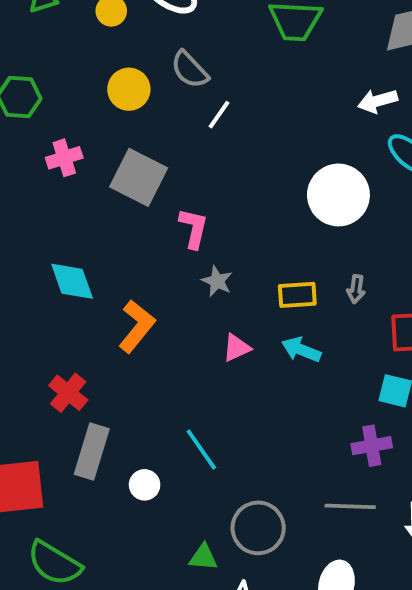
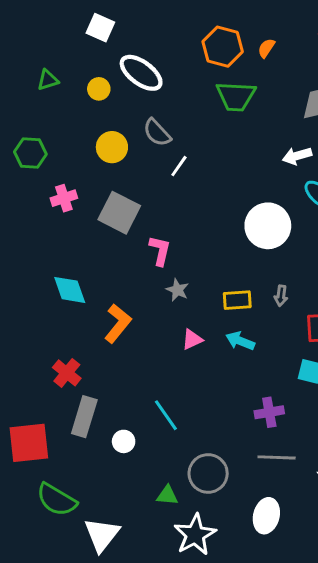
purple cross: (372, 446) -> (269, 412), moved

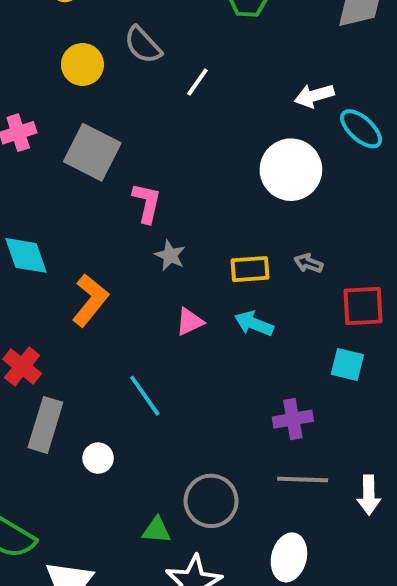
white arrow: (297, 156) -> (314, 96), moved
white line: (179, 166) -> (197, 82), moved
gray arrow: (281, 296) -> (308, 263), turned 102
cyan line: (166, 415) -> (145, 396), moved

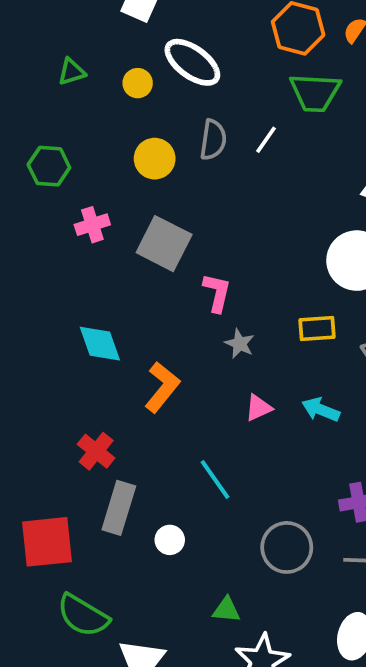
gray semicircle: (143, 45) -> (213, 140), turned -129
white line: (197, 82) -> (266, 140), moved
yellow rectangle: (250, 269) -> (317, 328), moved
gray circle: (211, 501) -> (287, 547), moved

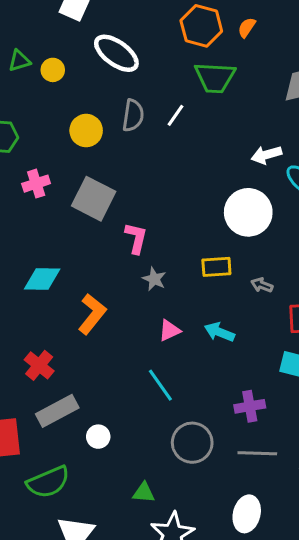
yellow circle: (138, 83) -> (53, 70), moved
cyan diamond: (100, 344) -> (42, 279), turned -69
cyan line: (215, 480) -> (160, 385), moved
gray rectangle: (119, 508) -> (57, 411), turned 45
green semicircle: (83, 615) -> (48, 482), moved, turned -54

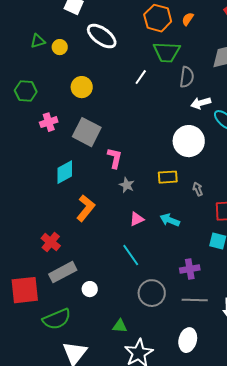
gray semicircle: (133, 115) -> (187, 77), moved
cyan diamond: (42, 279) -> (65, 172), moved, turned -30
gray arrow: (262, 285) -> (198, 189), turned 48

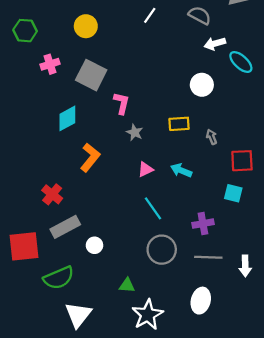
gray semicircle: (187, 77) -> (200, 15), turned -70
white circle: (189, 141) -> (202, 85), size x0.7
cyan line: (131, 255) -> (153, 208), moved

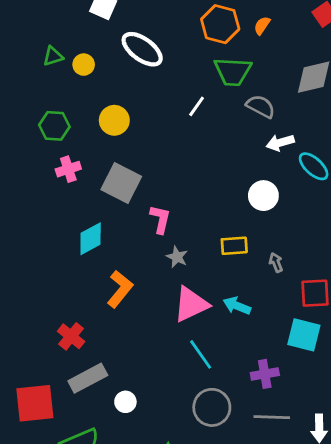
green hexagon: (25, 31) -> (54, 126), moved
pink triangle: (145, 169) -> (191, 304), size x1.8
cyan square: (233, 193) -> (304, 335), size x1.4

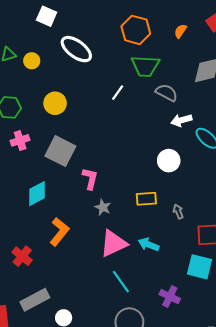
orange semicircle: (262, 26) -> (180, 31), moved
red cross: (71, 336) -> (22, 256), moved
purple cross: (265, 374) -> (170, 297), turned 36

